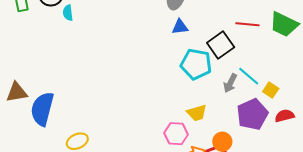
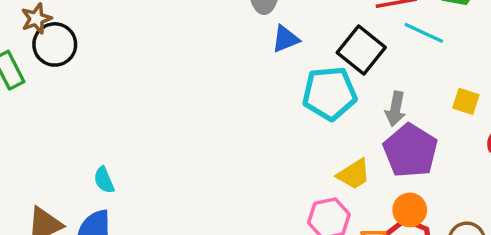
cyan semicircle: (68, 13) -> (104, 180), moved
cyan line: (249, 76) -> (424, 33), moved
purple pentagon: (252, 114) -> (410, 151), moved

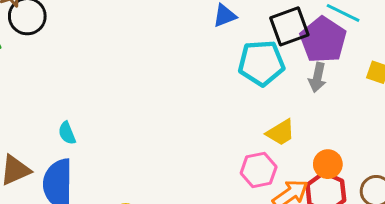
black square: (361, 50) -> (289, 26), turned 30
purple pentagon: (410, 151) -> (323, 40), moved

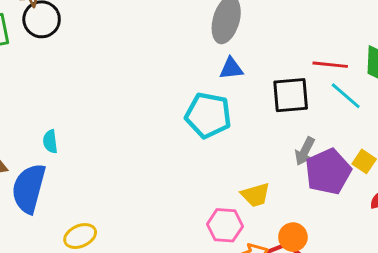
purple pentagon: (323, 40) -> (328, 172), moved
cyan pentagon: (261, 63) -> (208, 115), moved

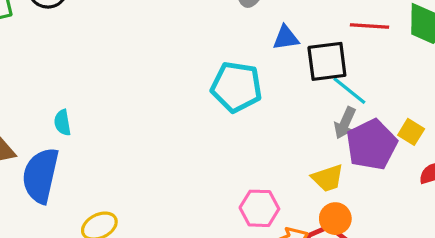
blue triangle: (231, 68) -> (286, 38), moved
cyan line: (346, 96) -> (349, 91), moved
yellow trapezoid: (256, 195) -> (328, 178), moved

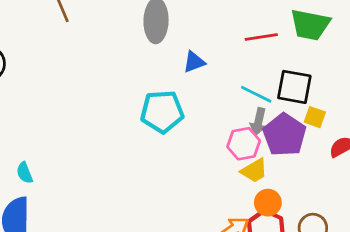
black square: (327, 61) -> (294, 87), moved, turned 30
pink hexagon: (259, 208) -> (244, 144), moved

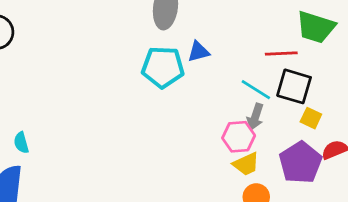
red line: (261, 37) -> (281, 54), moved
cyan pentagon: (162, 112) -> (163, 67), moved
purple pentagon: (284, 135) -> (300, 163), moved

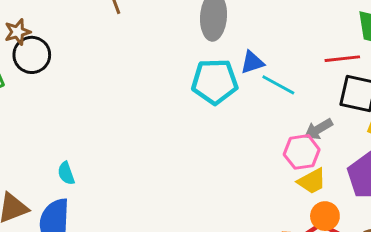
cyan line: (256, 90) -> (278, 85), moved
gray arrow: (255, 117) -> (319, 129), turned 45

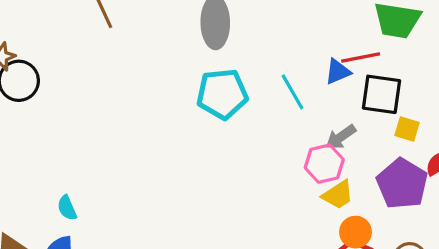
blue triangle: (252, 62) -> (338, 72), moved
cyan line: (278, 85) -> (293, 92), turned 36

